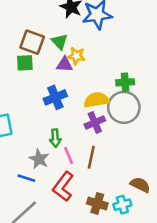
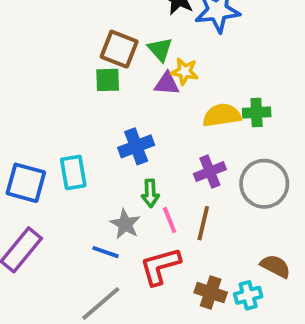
blue cross: (55, 97) -> (136, 146), moved
yellow semicircle: (96, 100) -> (222, 115), moved
gray circle: (124, 107) -> (264, 184), moved
red L-shape: (63, 187) -> (160, 266), turned 36

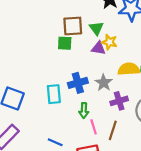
brown square: (119, 49) -> (73, 26), turned -30
cyan rectangle: (73, 172) -> (54, 94), moved
gray star: (125, 224) -> (104, 83), moved

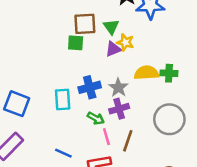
purple triangle: (99, 48) -> (113, 49), turned -32
purple cross: (119, 101) -> (119, 109), moved
green arrow: (84, 111) -> (96, 118), turned -64

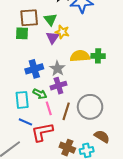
purple triangle: (113, 49) -> (53, 38), turned -32
cyan rectangle: (63, 100) -> (22, 100), moved
gray circle: (169, 119) -> (90, 107), moved
blue line: (63, 153) -> (25, 122), moved

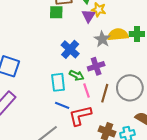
gray star: (57, 68) -> (102, 39), moved
blue cross: (34, 69) -> (70, 49), turned -30

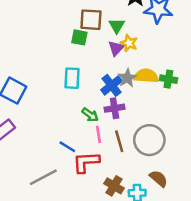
blue cross: (70, 49) -> (112, 85), moved
cyan rectangle: (58, 82) -> (72, 78), moved
brown line: (105, 93) -> (119, 141), turned -42

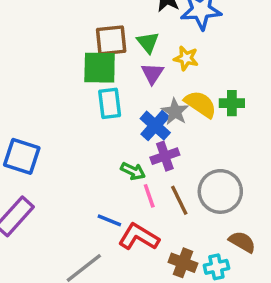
green square: (79, 37) -> (100, 68), size x1.5
yellow star: (129, 43) -> (186, 58), moved
yellow semicircle: (146, 76) -> (200, 104), turned 40
cyan rectangle: (72, 78) -> (110, 103), moved
red L-shape: (86, 162) -> (139, 237), turned 44

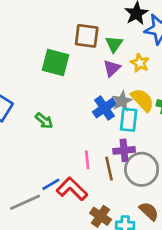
green square: (100, 68) -> (55, 63), moved
cyan rectangle: (110, 103) -> (129, 120), moved
purple cross: (165, 156) -> (124, 150), moved
green arrow: (133, 171) -> (44, 121), moved
blue line: (109, 220) -> (51, 184), moved, turned -66

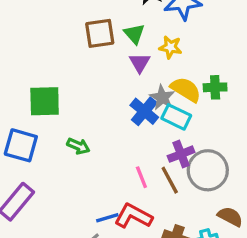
green square: (55, 63) -> (45, 101), moved
cyan rectangle: (129, 120) -> (176, 117), turned -55
blue line: (51, 184) -> (107, 218), turned 30

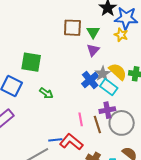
yellow star: (170, 47) -> (121, 35), moved

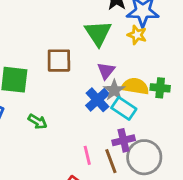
brown square: (72, 28) -> (59, 61), moved
green triangle: (93, 32) -> (98, 33), size x1.5
purple triangle: (93, 50) -> (106, 71), moved
yellow semicircle: (118, 72) -> (135, 86), turned -30

